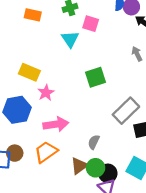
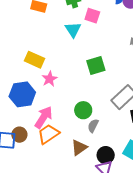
pink arrow: (56, 124) -> (44, 117), moved, turned -50
green circle: (96, 168) -> (83, 110), moved

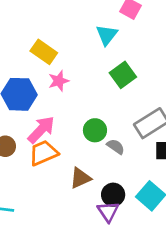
cyan triangle: (73, 30) -> (107, 35), moved
green square: (96, 65) -> (123, 75), turned -30
gray semicircle: (93, 126) -> (116, 147), moved, turned 88

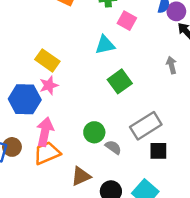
cyan triangle: (107, 35) -> (105, 45), turned 40
pink star: (59, 81) -> (49, 85), moved
pink arrow: (41, 130) -> (45, 132), turned -32

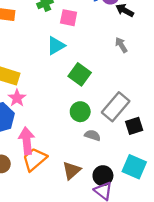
green circle: (94, 132) -> (80, 112), moved

